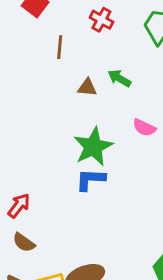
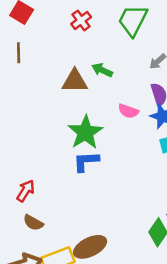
red cross: (101, 20) -> (81, 20), turned 30
brown line: (60, 47) -> (19, 53), moved
brown triangle: (87, 87) -> (75, 81), size x1.5

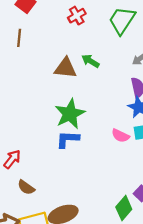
pink semicircle: (128, 111) -> (120, 136), moved
brown semicircle: (33, 223) -> (26, 187), moved

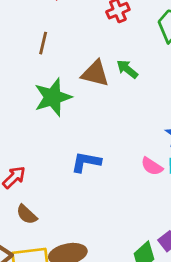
brown line: (19, 38) -> (43, 43), moved
green star: (70, 114) -> (53, 97), moved

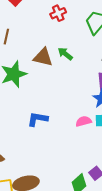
pink semicircle: (152, 166) -> (84, 121), turned 133

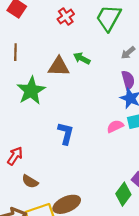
blue L-shape: (38, 119) -> (66, 133), turned 105

